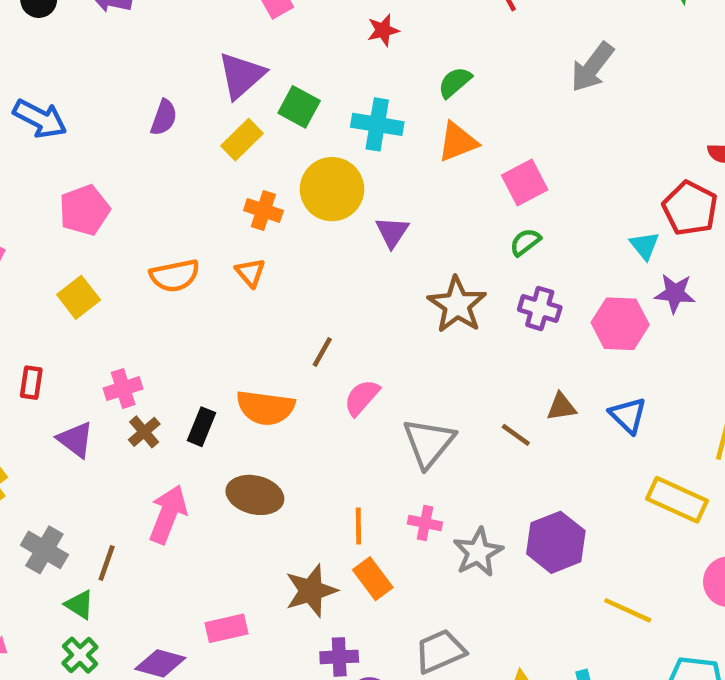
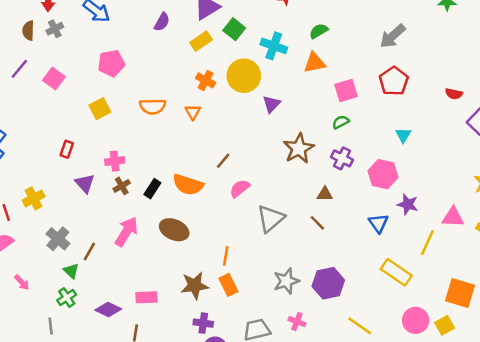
red pentagon: (690, 208) -> (394, 81), moved
purple star: (675, 293) -> (408, 204), moved
brown triangle: (561, 407) -> (325, 194), moved
pink cross: (425, 523) -> (297, 322), moved

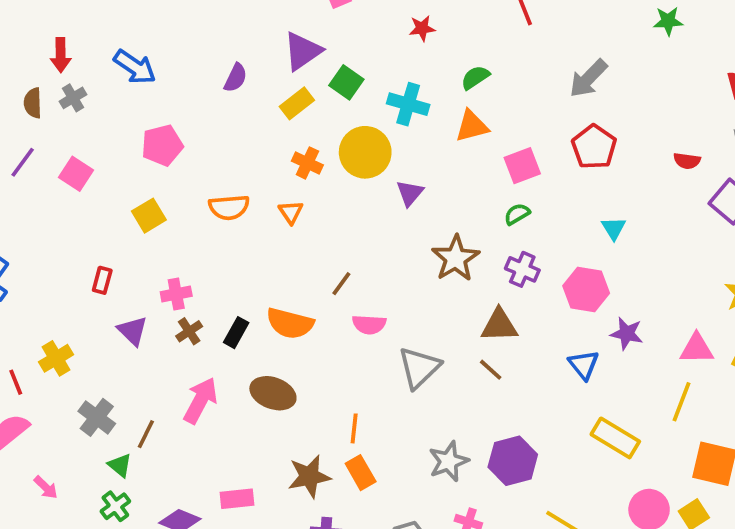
pink semicircle: (240, 188) -> (369, 324), turned -135
brown triangle: (325, 194) -> (499, 325), size x1.5
yellow line: (427, 243) -> (681, 402), moved

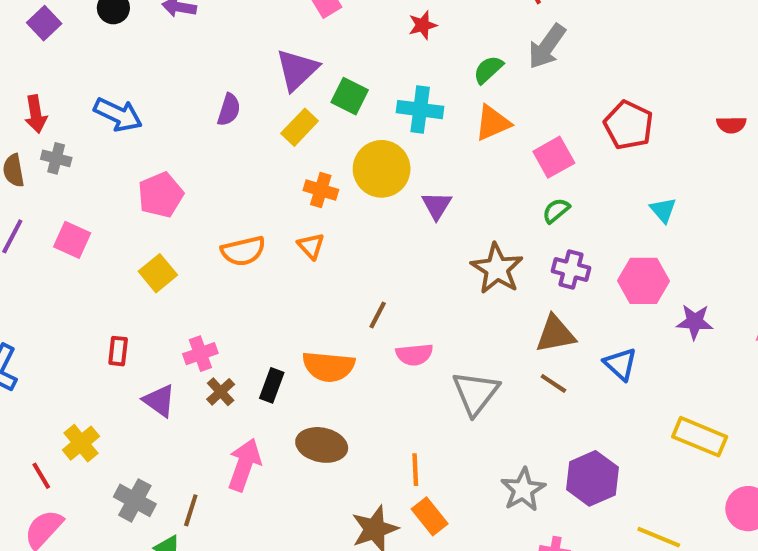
gray arrow: (588, 78) -> (547, 46), moved
gray cross: (73, 98) -> (56, 158), turned -36
blue triangle: (584, 365) -> (620, 364), moved

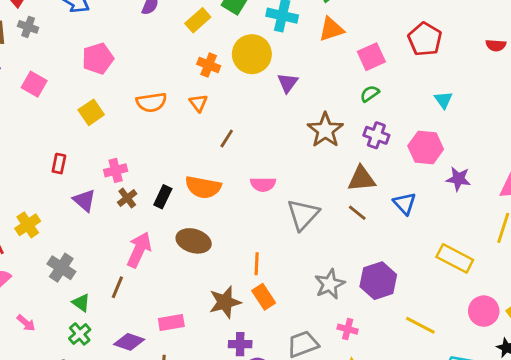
brown line: (378, 315) -> (227, 138), moved
brown line: (191, 510) -> (117, 287), moved

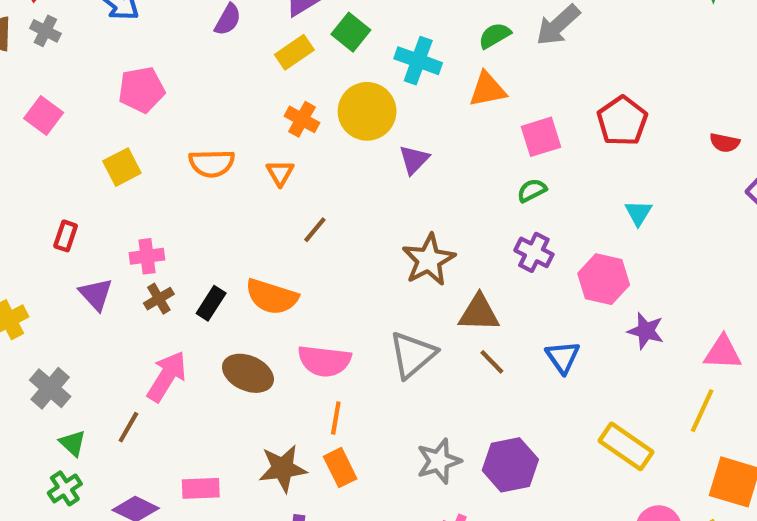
brown star: (325, 130) -> (429, 260), moved
brown triangle: (362, 179) -> (479, 313), moved
pink semicircle: (263, 184) -> (324, 361), moved, size x1.4

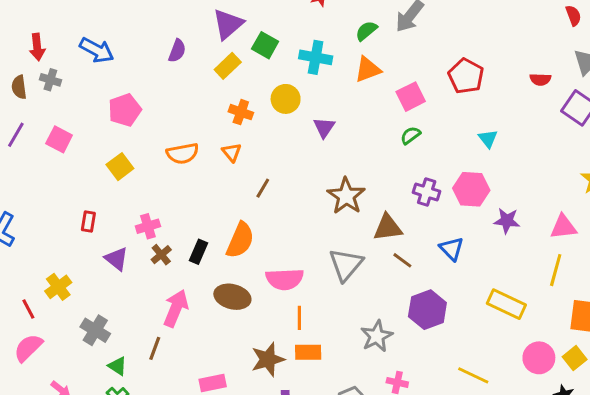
yellow circle: (367, 111) -> (286, 99), size x0.7
purple cross: (534, 252) -> (427, 192), moved
orange semicircle: (272, 297) -> (240, 240), turned -75
purple hexagon: (510, 465) -> (427, 310), moved
orange rectangle: (340, 468) -> (308, 352), turned -55

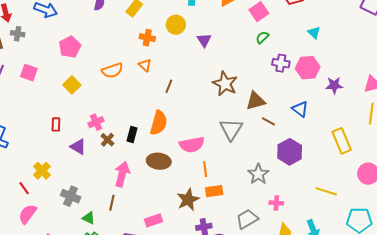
purple cross: (427, 192) -> (281, 63), moved
yellow rectangle: (506, 304) -> (342, 141), turned 50

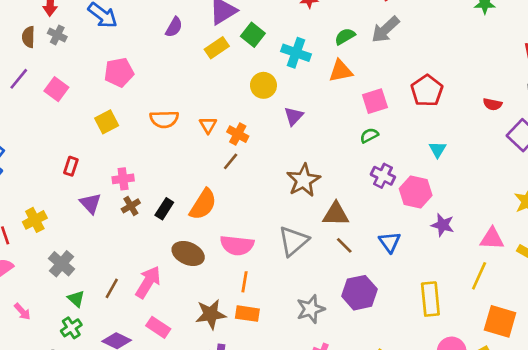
orange cross: (147, 38) -> (238, 134), moved
pink arrow: (122, 174) -> (148, 282), moved
pink rectangle: (154, 220) -> (158, 327), turned 36

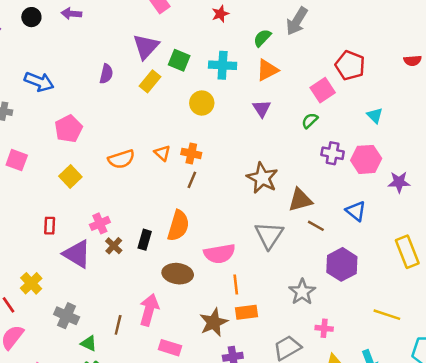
pink square: (375, 101) -> (323, 90), moved
purple triangle: (294, 116) -> (262, 109), moved
purple triangle: (90, 203) -> (77, 254), size x1.4

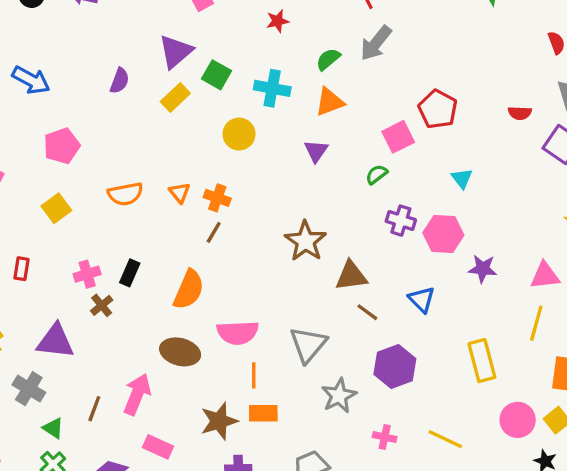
gray triangle: (269, 235) -> (308, 345), moved
black rectangle: (145, 240) -> (130, 273), moved
purple triangle: (77, 254) -> (55, 341), moved, turned -32
pink cross: (324, 328) -> (385, 437), moved

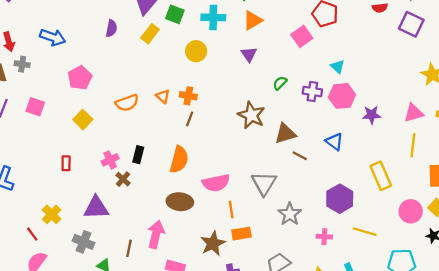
green semicircle: (377, 174) -> (280, 83), moved
cyan triangle: (462, 178) -> (338, 67), moved
purple hexagon: (395, 367) -> (340, 199), moved

